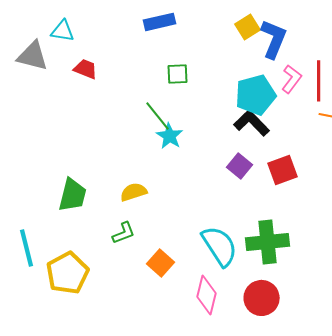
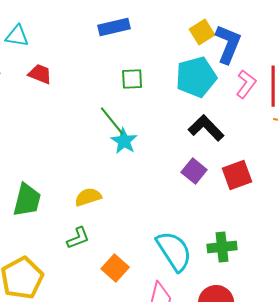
cyan pentagon: (256, 95) -> (196, 77), moved
green cross: (268, 242) -> (222, 247), size x0.7

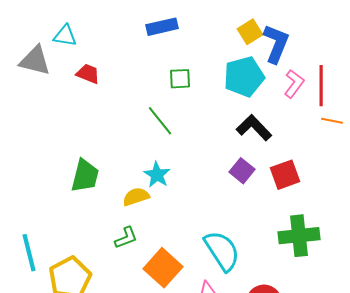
cyan star: (124, 141) -> (157, 175), moved
green trapezoid: (27, 200) -> (85, 176), moved
green cross: (222, 247) -> (299, 236), moved, size x1.4
orange square: (115, 268) -> (163, 268), size x1.4

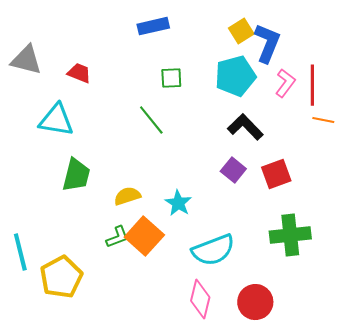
cyan triangle: (65, 36) -> (56, 120), moved, size x1.5
cyan star: (157, 175) -> (178, 203), moved
cyan semicircle: (222, 251) -> (213, 250), turned 102
orange square: (163, 268) -> (144, 236), moved

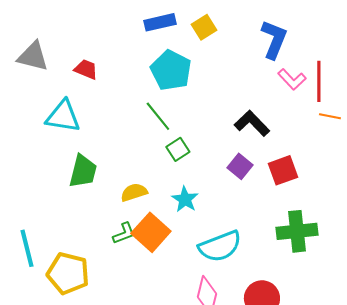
yellow square: (241, 31) -> (204, 27), moved
cyan pentagon: (235, 76) -> (171, 70), moved, turned -30
green square: (171, 78) -> (178, 149), moved, turned -30
pink L-shape: (285, 83) -> (292, 79), turned 100
yellow pentagon: (61, 277) -> (68, 273), turned -30

